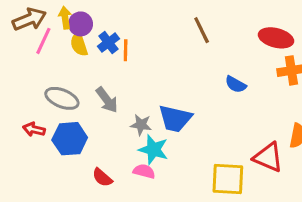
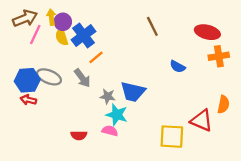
blue cross: (108, 43) -> (83, 36), size x1.5
orange line: (126, 50) -> (96, 57), moved, turned 49
blue hexagon: (70, 139) -> (27, 80), moved
red semicircle: (102, 177) -> (79, 135), turned -42

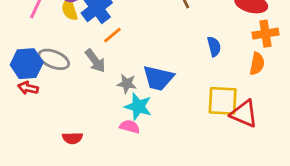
blue semicircle: (178, 67) -> (214, 46), turned -133
orange semicircle: (223, 104) -> (257, 64), moved
red semicircle: (79, 135) -> (72, 138), moved
yellow square: (172, 137) -> (223, 101), moved

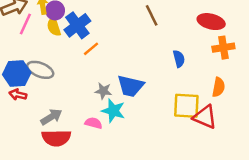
gray arrow: (95, 61) -> (51, 117), moved, turned -85
orange semicircle: (257, 64) -> (219, 87), moved
pink semicircle: (130, 127) -> (93, 123), moved
red semicircle: (72, 138) -> (56, 138), size x1.6

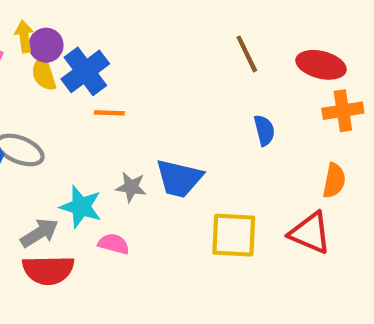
brown line: (152, 15) -> (247, 54), moved
orange line: (91, 49) -> (109, 113), turned 42
yellow square: (186, 106) -> (234, 235), moved
cyan star: (113, 111) -> (81, 207), moved

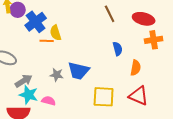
yellow semicircle: (44, 74) -> (56, 33), moved
orange semicircle: (334, 181) -> (136, 68), moved
cyan star: (81, 207) -> (29, 95), moved
gray arrow: (39, 233) -> (24, 81), moved

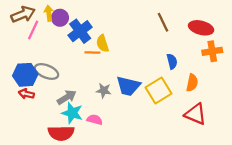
yellow square: (104, 97) -> (159, 91), moved, turned -35

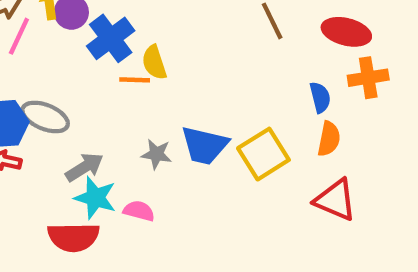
blue semicircle: (172, 61) -> (320, 97), moved

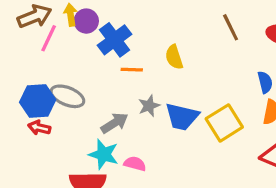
yellow semicircle: (154, 62) -> (174, 57), moved
gray star: (156, 154) -> (149, 106), moved, turned -30
gray arrow: (84, 167) -> (114, 123), moved

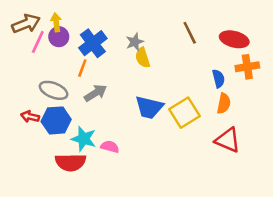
purple circle: (86, 21) -> (59, 37), moved
orange line: (132, 70) -> (82, 68), moved, turned -72
blue hexagon: (38, 101) -> (56, 120), moved
gray star: (149, 106) -> (135, 42), moved
gray arrow: (114, 123) -> (95, 93), moved

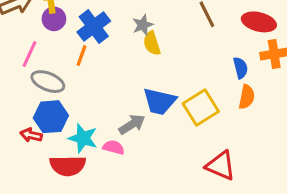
pink line: (38, 42) -> (29, 54), moved
gray arrow: (95, 93) -> (132, 124), moved
red arrow: (30, 117) -> (31, 135), moved
red triangle: (228, 140) -> (221, 166), moved

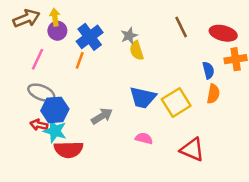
gray ellipse: (48, 82) -> (41, 93), moved
gray arrow: (132, 124) -> (102, 116), moved
cyan star: (83, 138) -> (55, 131), moved
pink semicircle: (114, 147) -> (144, 138), moved

